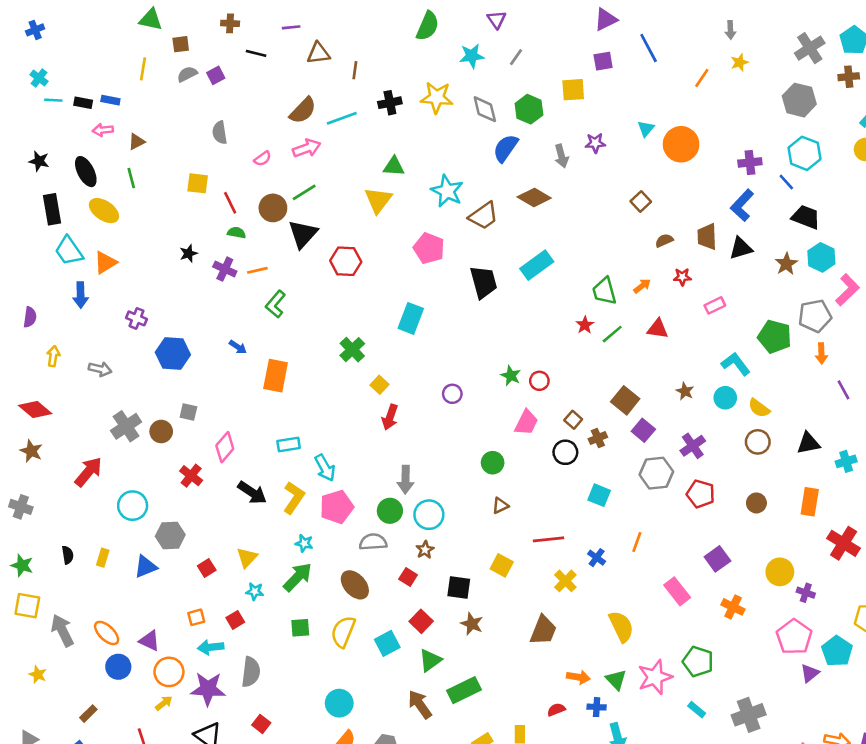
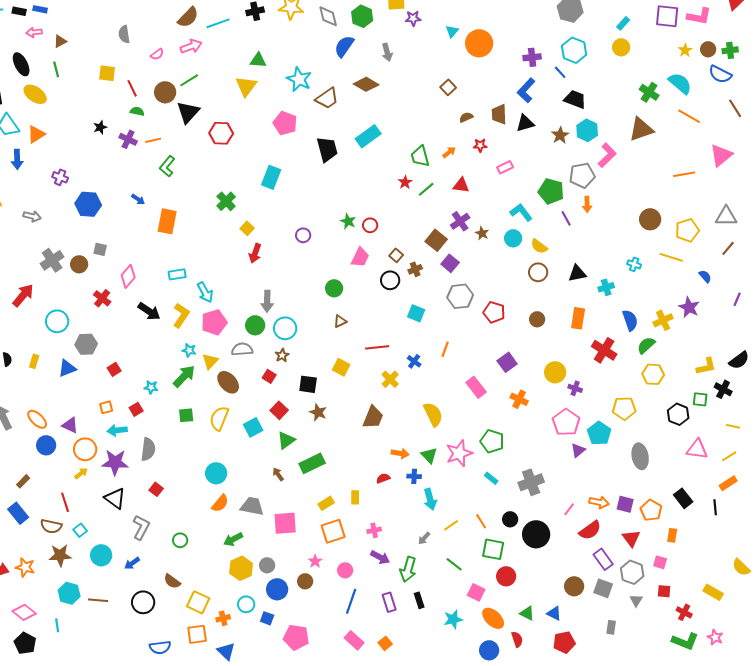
purple star: (595, 143) -> (413, 18), moved
purple line: (844, 390) -> (566, 218), moved
purple cross: (693, 446) -> (460, 221), moved
yellow triangle: (247, 558) -> (210, 361), moved
brown arrow: (420, 704) -> (278, 474), size x0.6

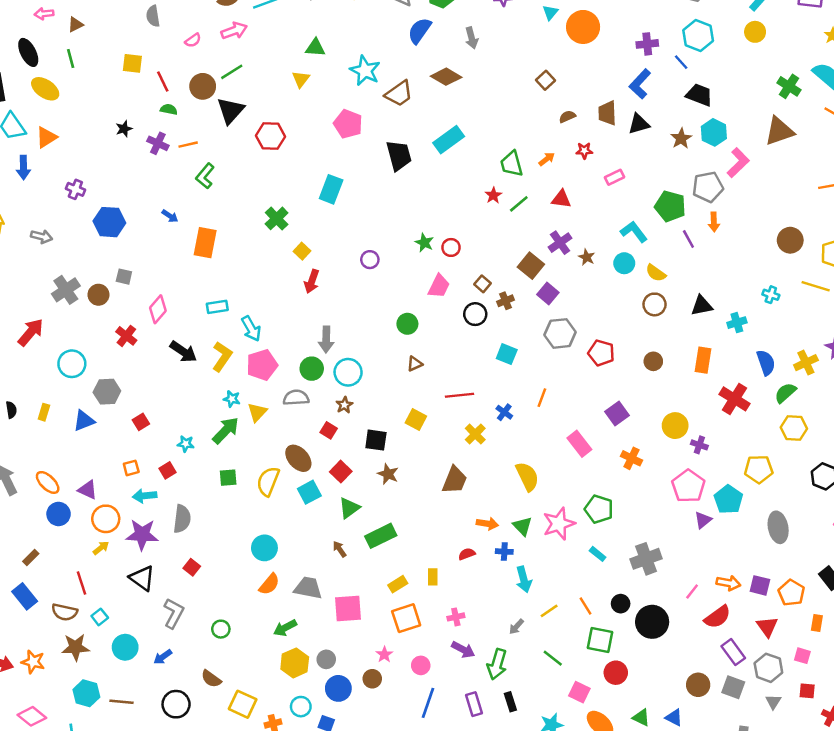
yellow triangle: (246, 86) -> (301, 79), size x0.7
brown ellipse: (228, 382) -> (298, 458), moved

